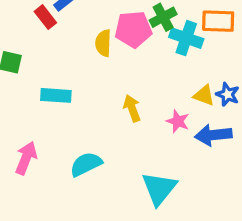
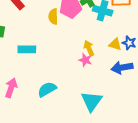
yellow arrow: (132, 108) -> (89, 48), moved
pink star: (178, 121) -> (85, 60), moved

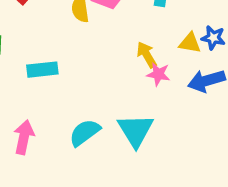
pink star: (85, 60) -> (158, 74), moved
cyan triangle: (92, 101) -> (135, 130), moved

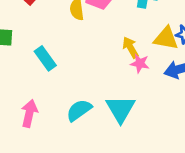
yellow triangle: (190, 43) -> (166, 38), size x1.4
cyan rectangle: (42, 70) -> (45, 58), turned 60

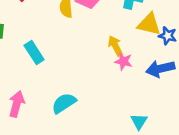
yellow triangle: (166, 38) -> (149, 24), moved
cyan triangle: (121, 109) -> (139, 121), moved, size x0.6

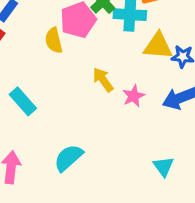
yellow arrow: (115, 46) -> (103, 80), moved
pink star: (123, 61) -> (134, 96), turned -30

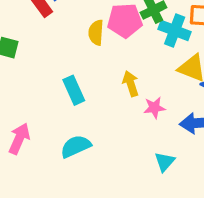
cyan rectangle: (23, 101) -> (74, 90), moved
cyan triangle: (163, 166) -> (165, 162), moved

